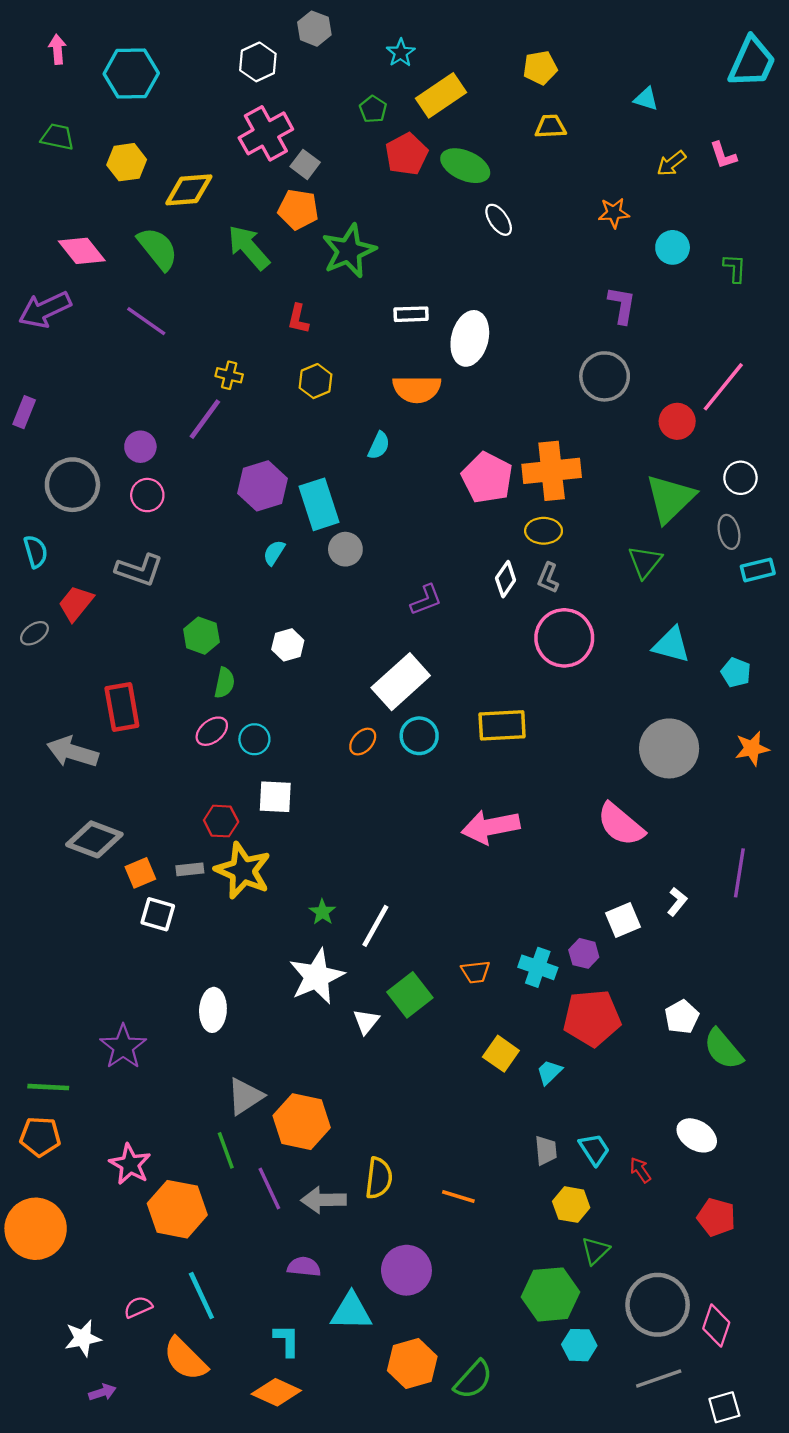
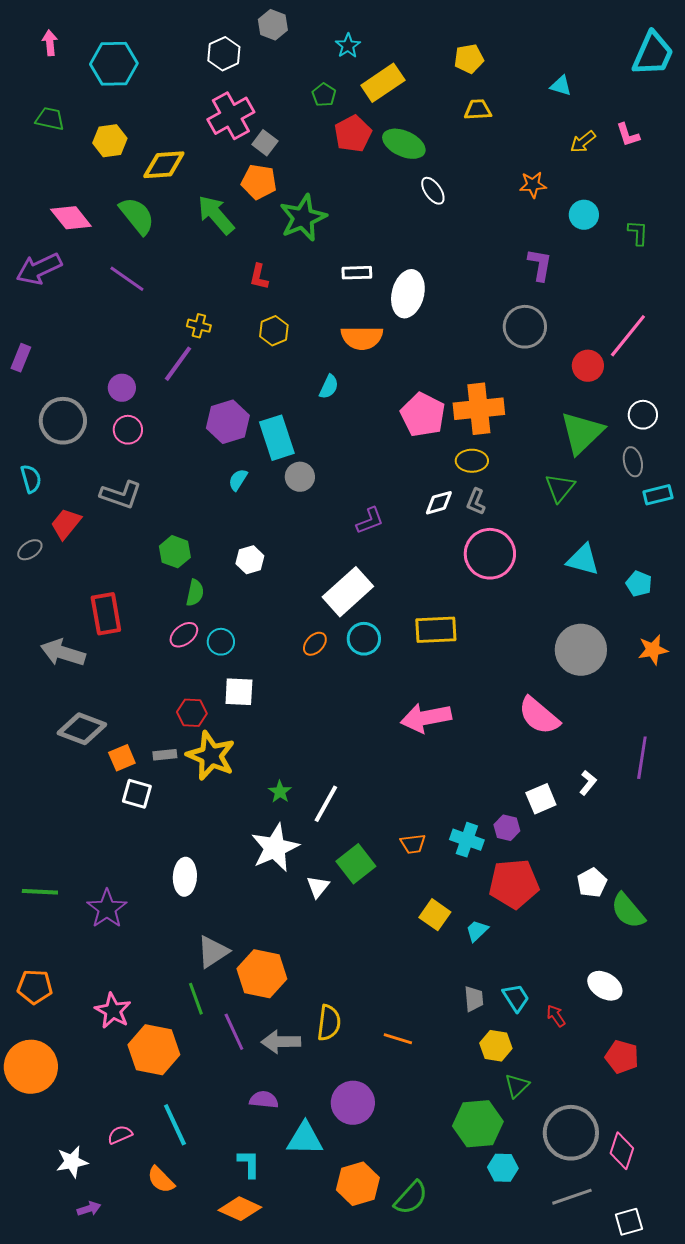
white diamond: (506, 579) -> (439, 503), turned 40
green line: (48, 1087) -> (40, 892), moved
orange semicircle: (185, 1359) -> (161, 1180), size x0.7

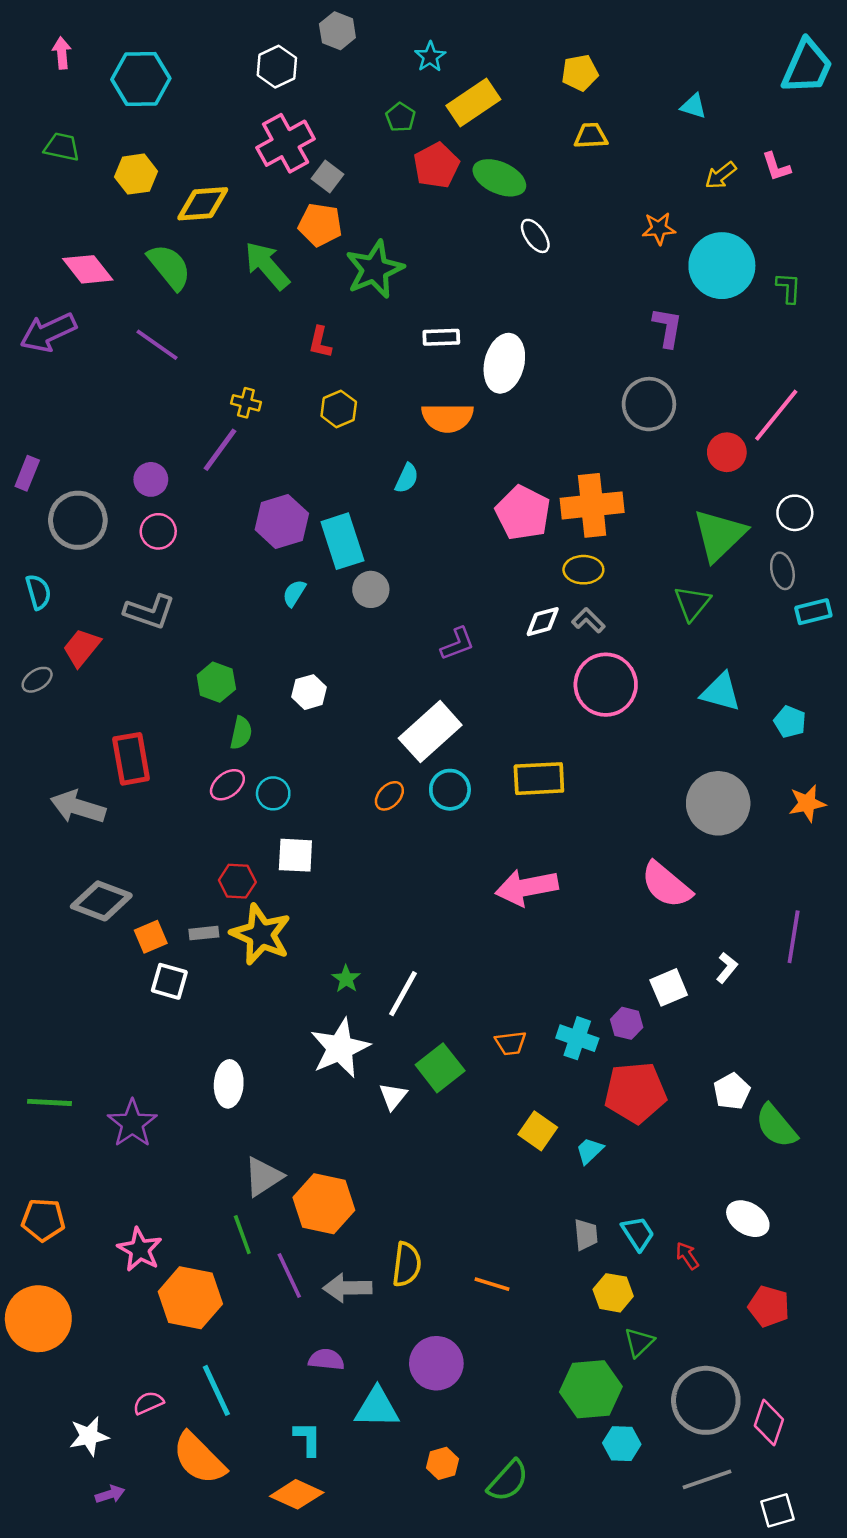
cyan circle: (584, 215) -> (722, 266), size x1.8
purple rectangle: (21, 358) -> (27, 473), moved
gray L-shape: (476, 502) -> (588, 620), turned 112
orange semicircle: (161, 1180) -> (199, 1458), size x1.6
orange hexagon: (358, 1184) -> (443, 1463), size x0.6

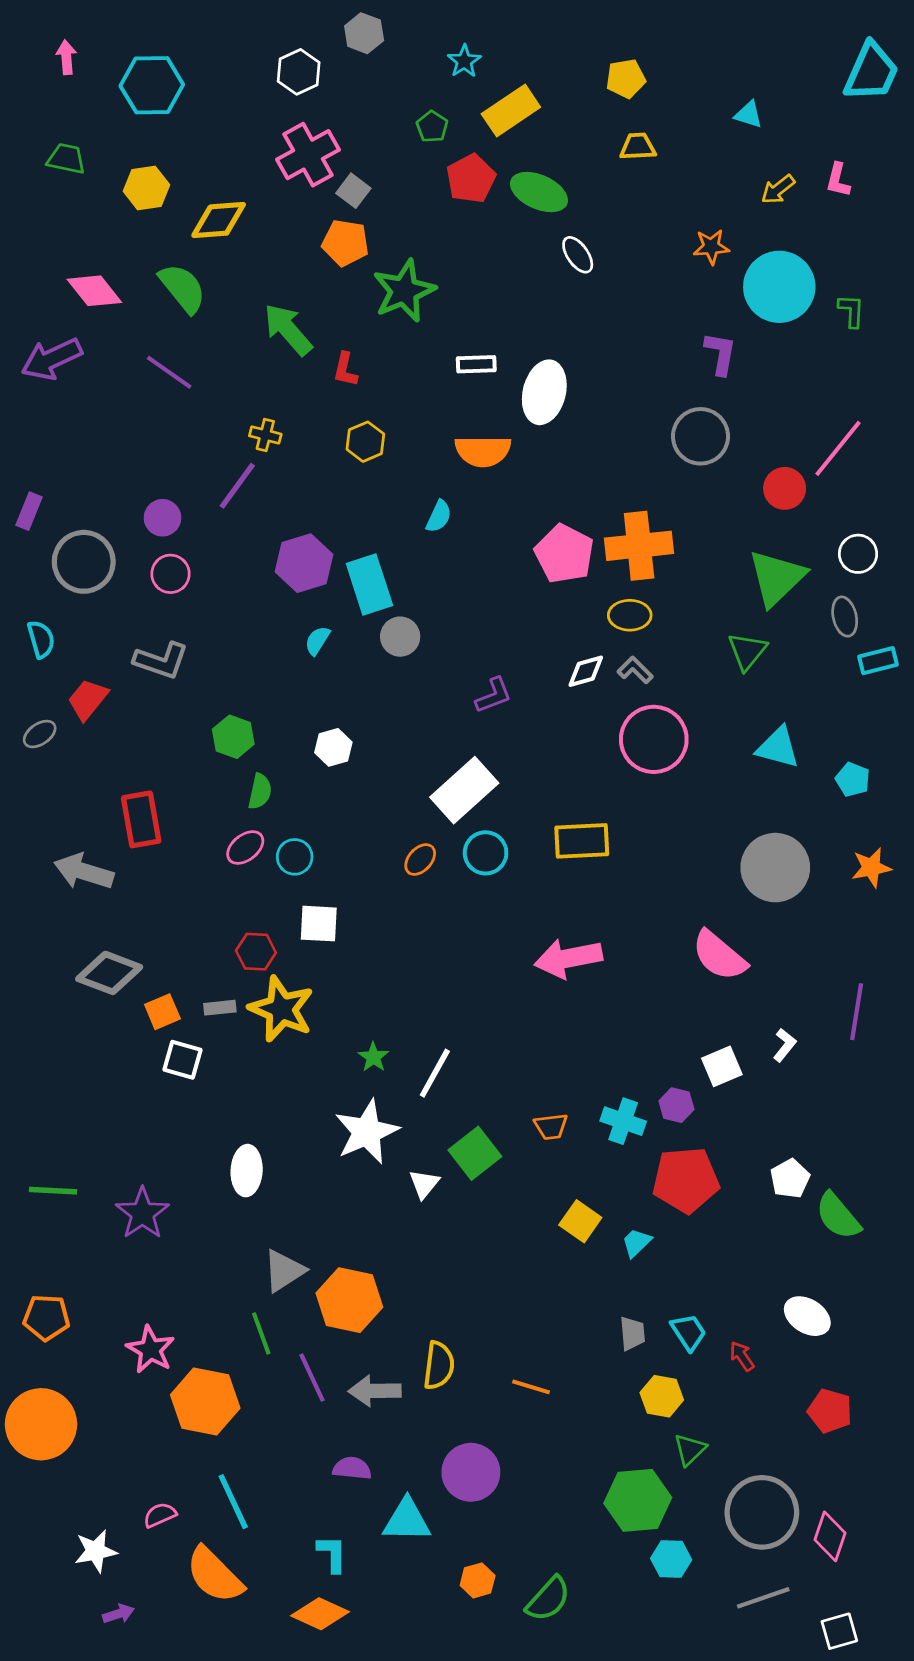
pink L-shape: (776, 167) -> (838, 180), turned 32
green arrow: (267, 266) -> (288, 330), moved

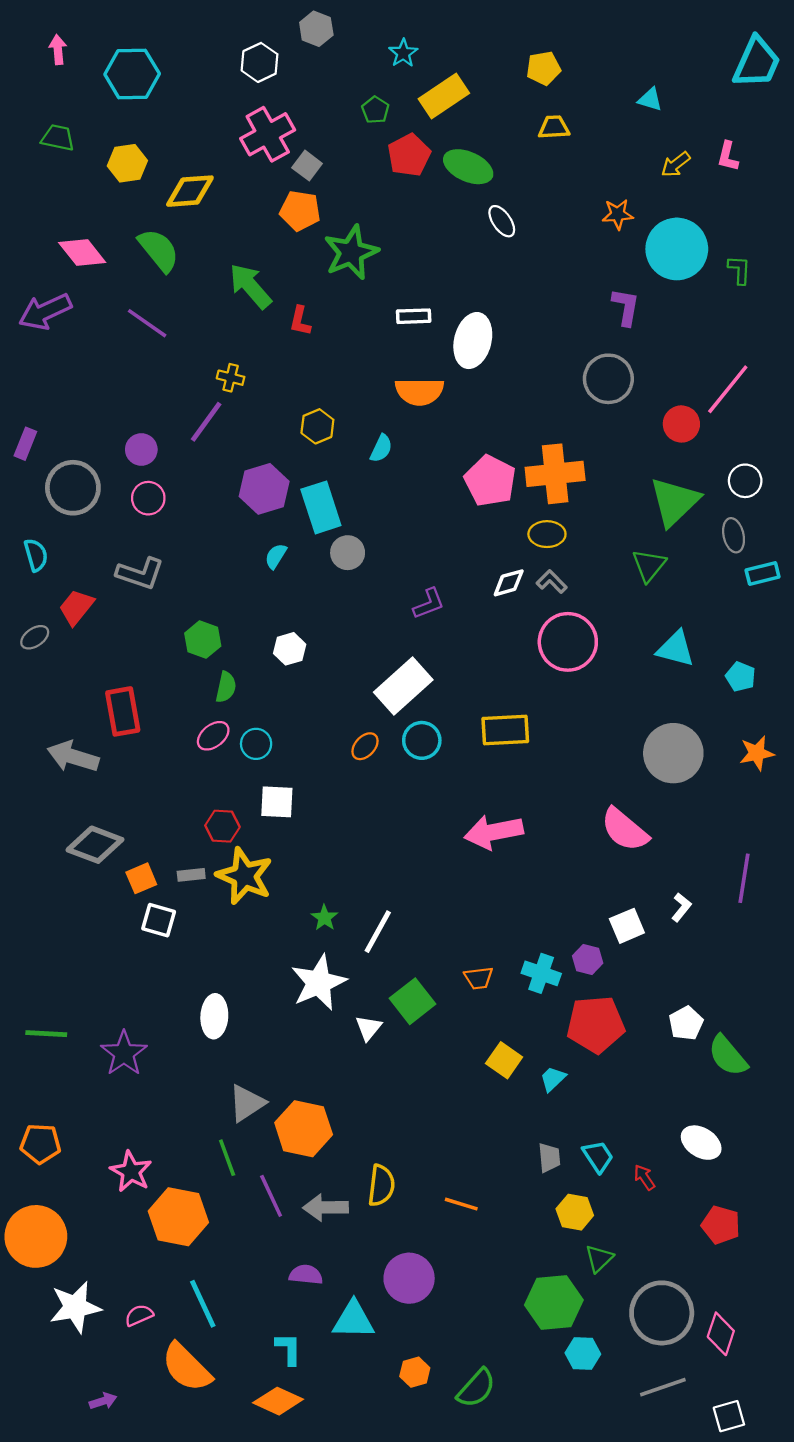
yellow hexagon: (365, 442) -> (317, 426), moved
white star: (96, 1551) -> (75, 1307), moved, size x1.4

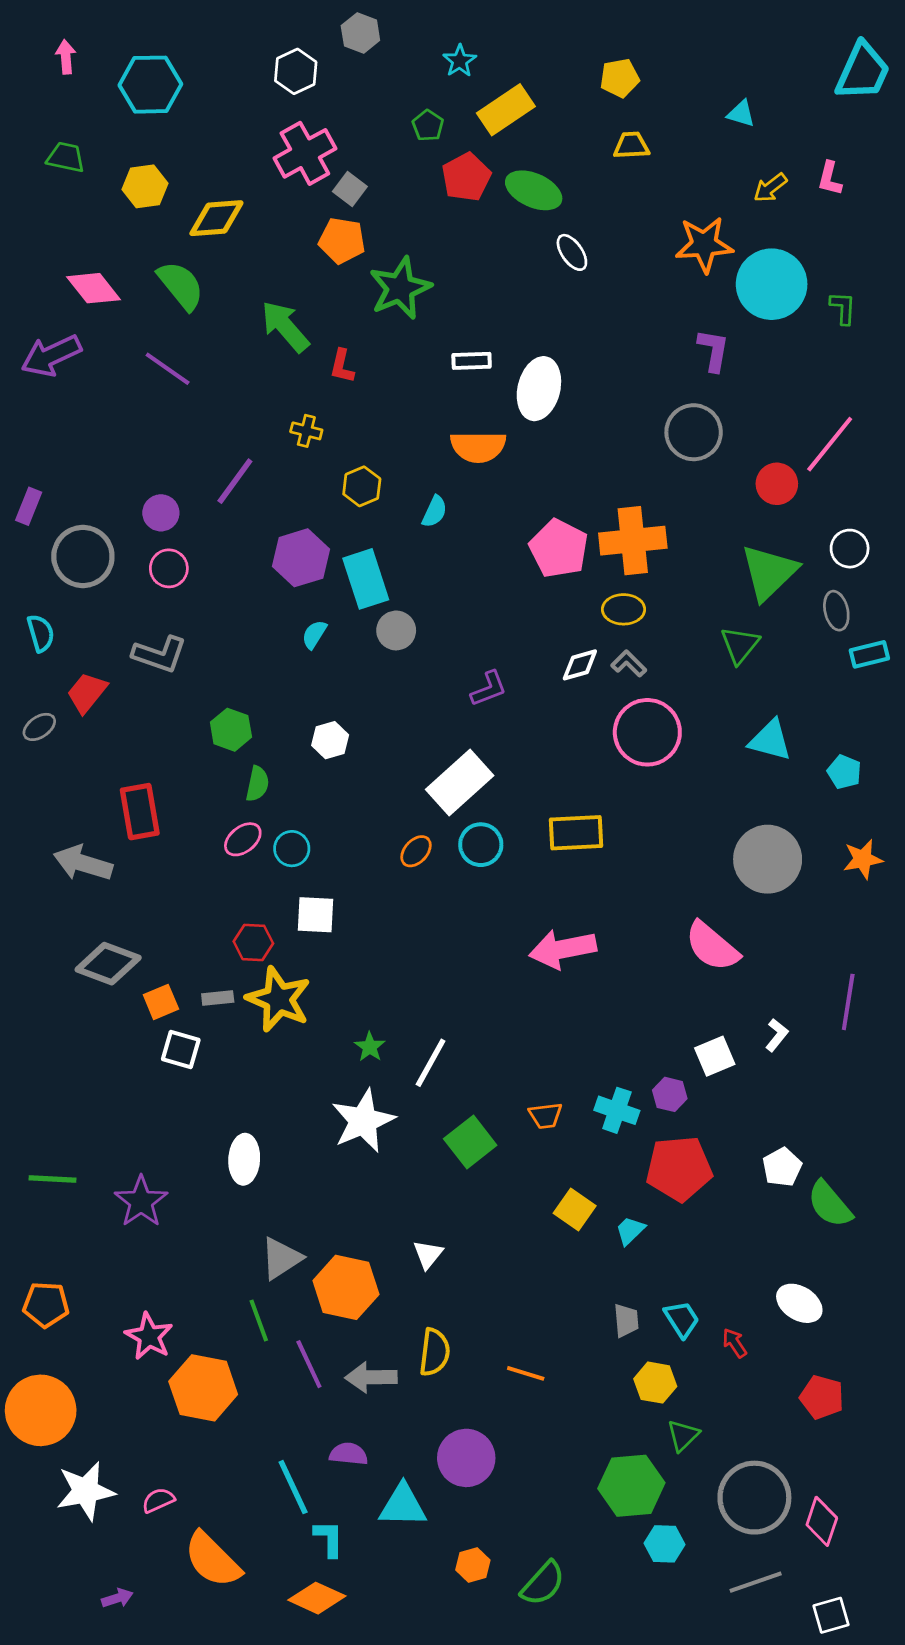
orange star: (618, 214) -> (704, 245), size x1.6
yellow cross: (231, 378) -> (306, 431), moved
white triangle: (368, 1028) -> (428, 1254), moved
cyan line: (203, 1304) -> (293, 1487), moved

